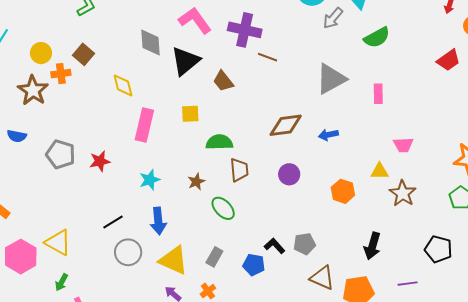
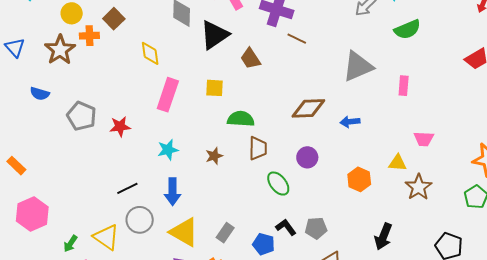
green ellipse: (223, 208) -> (278, 184), moved
yellow triangle: (58, 242) -> (106, 237), moved

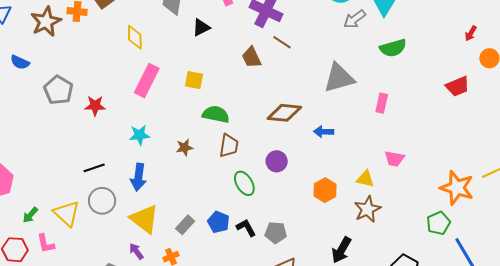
black triangle: (215, 35) -> (201, 27), size x0.6
brown trapezoid: (250, 58) -> (251, 57), moved
brown star: (419, 187) -> (367, 209), moved
blue pentagon: (264, 244) -> (219, 222), moved

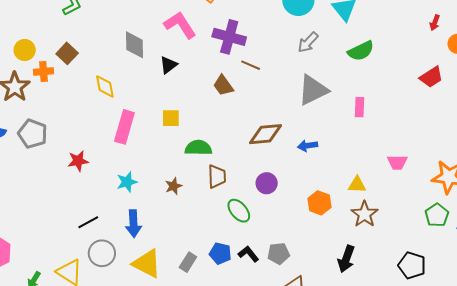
gray arrow: (355, 19) -> (308, 42), moved
gray pentagon: (58, 90) -> (33, 134), moved
pink trapezoid: (394, 159) -> (397, 162), moved

